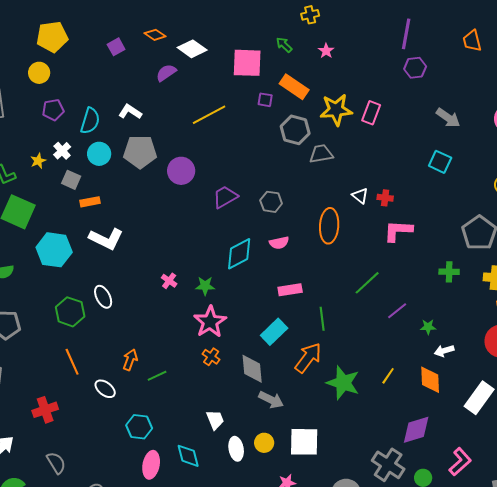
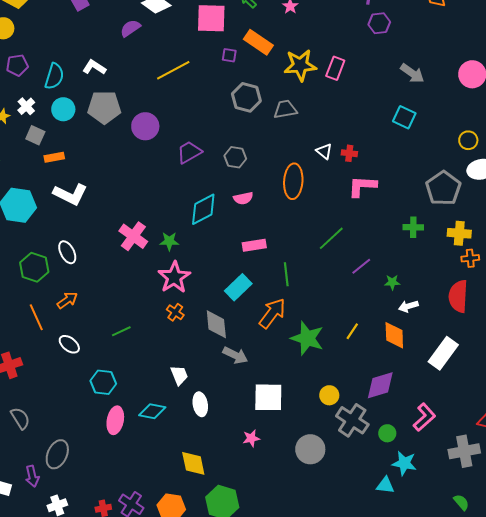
gray hexagon: (295, 130) -> (246, 97), moved
pink cross: (169, 281) -> (133, 236), size x1.8
orange arrow: (130, 360) -> (67, 300), moved, turned 35
yellow circle: (264, 443) -> (329, 395), moved
cyan diamond: (188, 456) -> (152, 411), turned -64

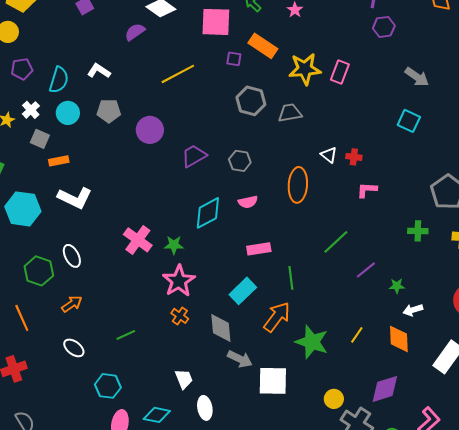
gray pentagon: (104, 107) -> (109, 111), size x0.7
pink L-shape: (362, 186) -> (367, 190), size x0.7
orange line: (36, 317) -> (22, 318), moved
white square: (268, 397) -> (273, 381), moved

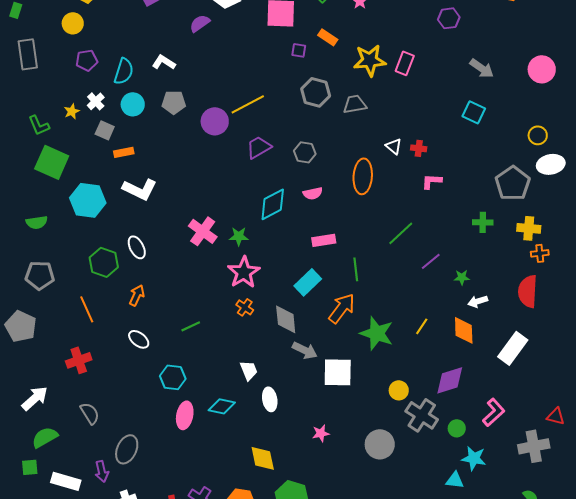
orange rectangle: (263, 46) -> (328, 37), size x0.7
yellow line: (178, 74) -> (248, 104), moved
orange arrow: (72, 304) -> (137, 295), turned -30

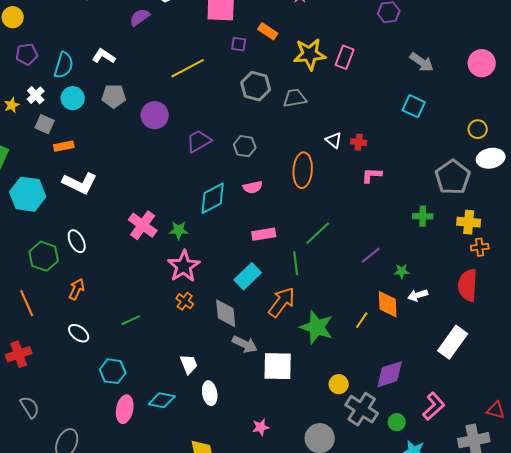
yellow line: (248, 104) -> (188, 68), moved
green line: (401, 233) -> (318, 233), moved
orange diamond: (464, 330) -> (388, 304), moved

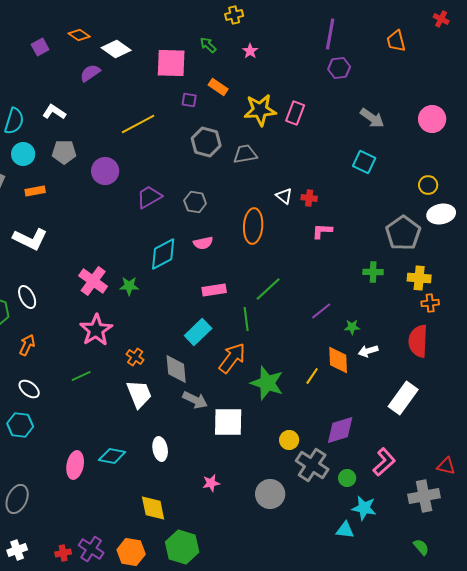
orange rectangle: (64, 146) -> (35, 191), moved
pink star: (184, 266) -> (96, 330), moved
white trapezoid: (189, 364) -> (139, 394), moved, size x1.4
cyan hexagon: (113, 371) -> (20, 425), moved

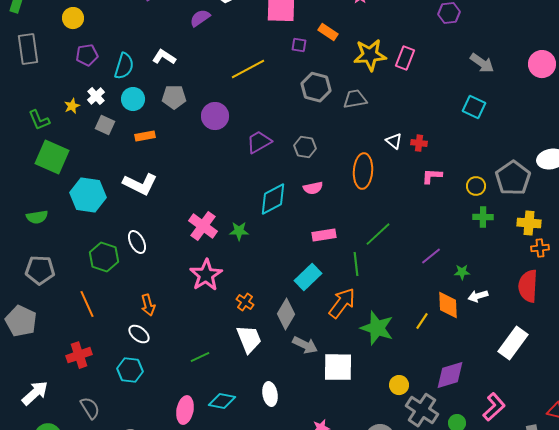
yellow circle: (428, 185) -> (476, 186), moved
orange arrow: (27, 345) -> (148, 305), moved, turned 140
gray diamond: (176, 369) -> (286, 314), turned 36
green line: (81, 376) -> (200, 357), moved

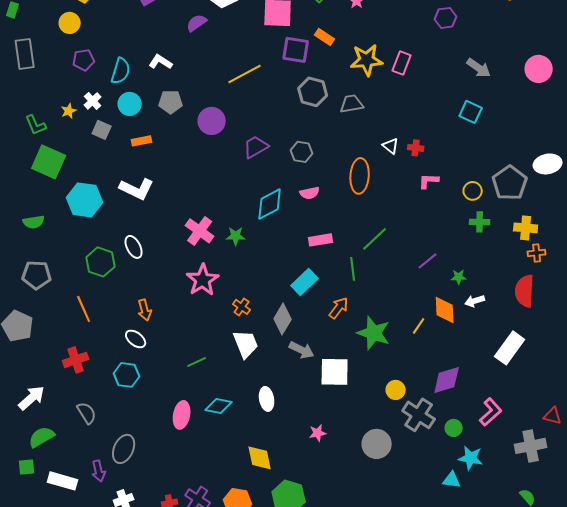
purple square: (299, 45) -> (296, 50), size x1.8
orange arrow: (342, 303) -> (339, 308), size x0.7

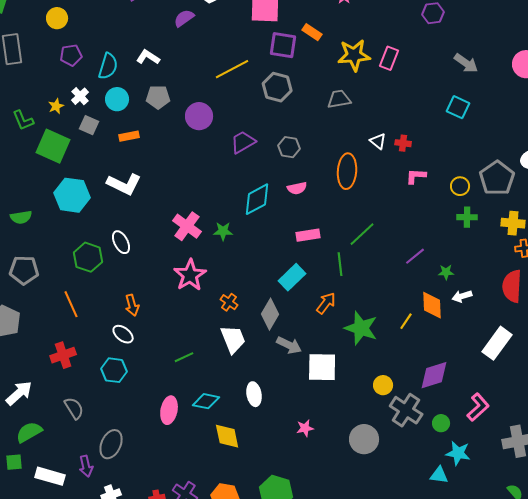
gray hexagon: (313, 92) -> (277, 87), moved
green square: (49, 162) -> (53, 146), moved
yellow diamond: (260, 458) -> (227, 436), moved

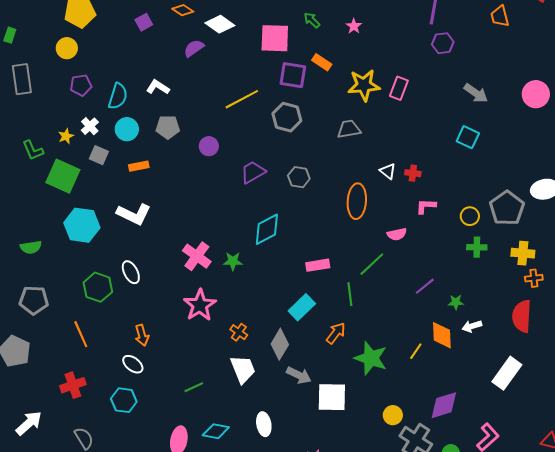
purple circle: (199, 116) -> (209, 146), size x0.7
pink semicircle: (297, 188) -> (397, 234), moved

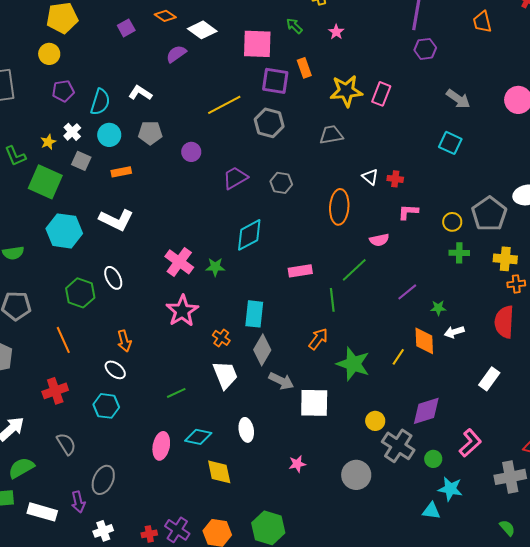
orange rectangle: (322, 62) -> (304, 68), turned 36
cyan rectangle: (302, 307) -> (254, 314), moved, turned -40
white rectangle: (507, 373) -> (489, 379), size x0.7

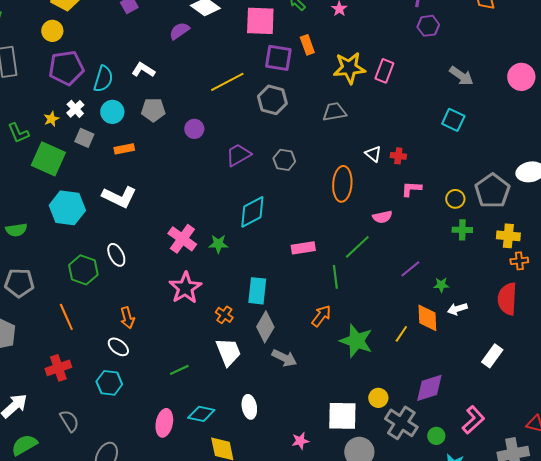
purple pentagon: (63, 91) -> (66, 68), size x1.6
white square: (314, 403) -> (342, 416), moved

